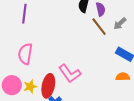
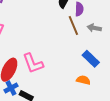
gray arrow: (120, 24) -> (94, 28), turned 40

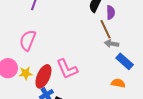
gray arrow: (94, 28) -> (112, 44), moved

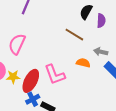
brown line: (106, 29) -> (74, 35), moved, turned -36
orange semicircle: (118, 83) -> (83, 63), moved

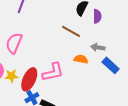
pink L-shape: (55, 75) -> (53, 72), turned -80

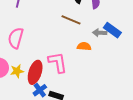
blue rectangle: (111, 65) -> (112, 30), moved
pink L-shape: (53, 72) -> (58, 62), turned -80

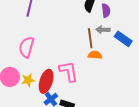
brown line: (71, 20) -> (90, 38), moved, turned 60
gray arrow: (100, 33) -> (103, 30), moved

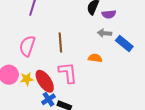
purple semicircle: (106, 11) -> (109, 14), turned 88
brown line: (90, 38) -> (60, 42), moved
red ellipse: (46, 81) -> (45, 81), turned -55

